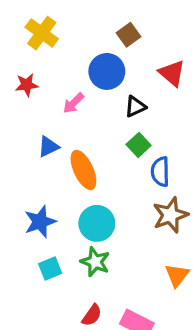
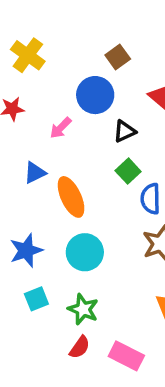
green star: (95, 262) -> (83, 309), moved

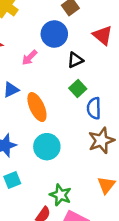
green star: (83, 309) -> (60, 195), moved

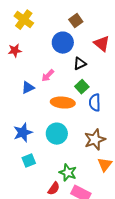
pink arrow: (30, 58) -> (48, 76), moved
orange ellipse: (37, 107) -> (63, 103), moved, turned -60
brown star: (101, 140) -> (95, 140), moved

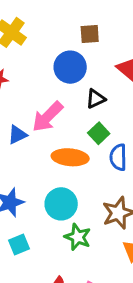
brown square: (76, 21) -> (90, 34), turned 32
pink arrow: (48, 76) -> (48, 117), size x1.6
green star: (68, 173) -> (78, 237), moved

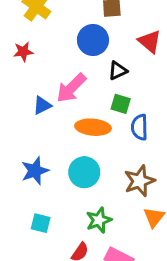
green square: (99, 133) -> (121, 104), turned -30
green star: (78, 237) -> (99, 220), moved, turned 30
cyan square: (19, 245) -> (41, 223), moved, turned 36

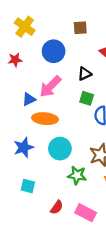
blue circle: (93, 40) -> (54, 51), moved
orange ellipse: (93, 127) -> (45, 119), moved
green star: (99, 220) -> (77, 175), moved, turned 30

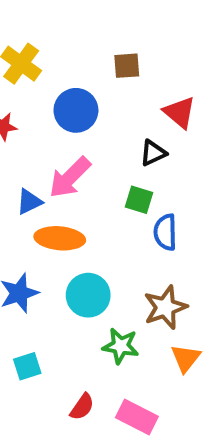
black triangle: (85, 74) -> (153, 153), moved
cyan square: (28, 186) -> (27, 366), turned -32

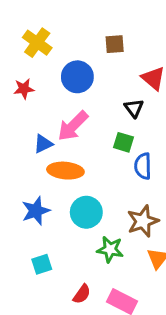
black triangle: (153, 153) -> (134, 108), turned -42

